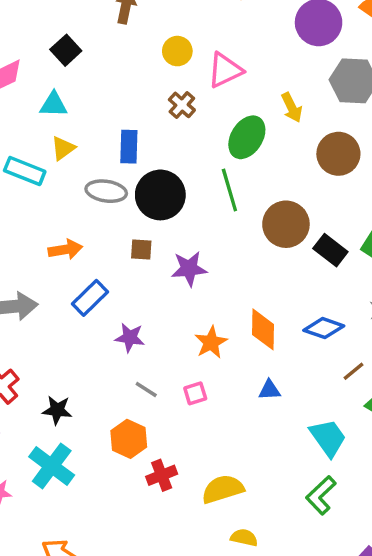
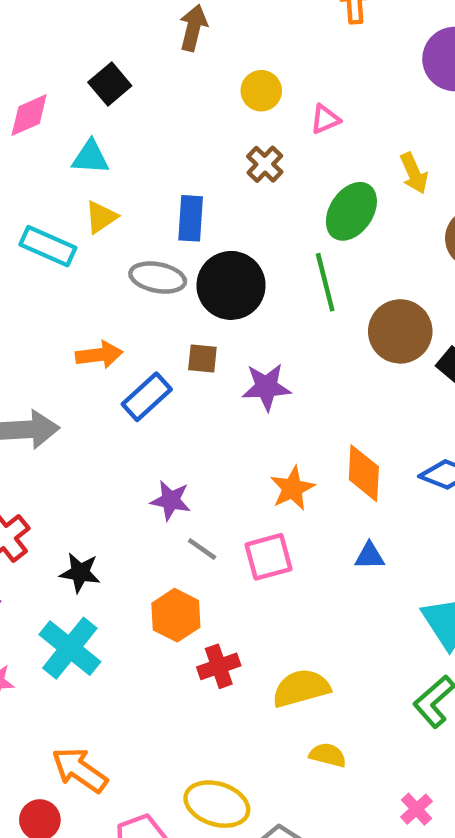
pink triangle: (225, 70) -> (325, 119), size x0.6
blue rectangle: (90, 298) -> (147, 397), moved
purple star: (130, 338) -> (171, 500), moved
pink square: (195, 393) -> (269, 557), size x1.5

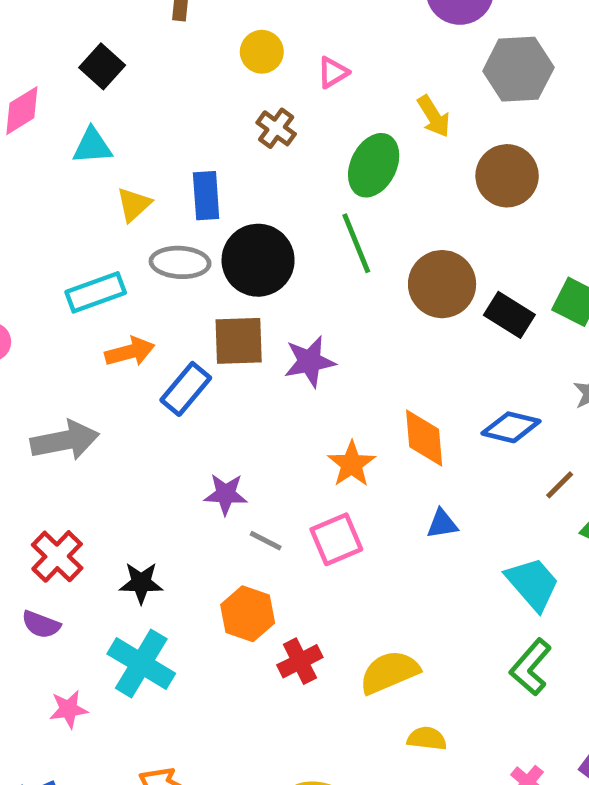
yellow triangle: (101, 217) -> (134, 204), moved
cyan rectangle: (48, 246) -> (96, 292), moved, turned -36
brown square: (202, 358) -> (239, 341), size x1.6

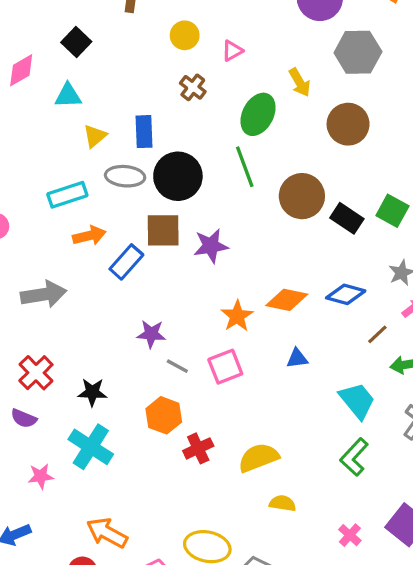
orange diamond: (424, 438) -> (287, 300), turned -75

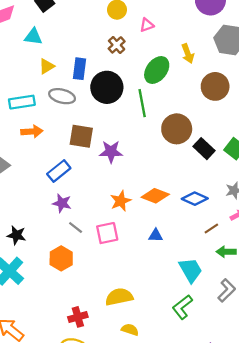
black circle: (178, 176) -> (107, 87), moved
blue rectangle: (126, 262) -> (59, 171), moved
red cross: (198, 448) -> (78, 317), moved

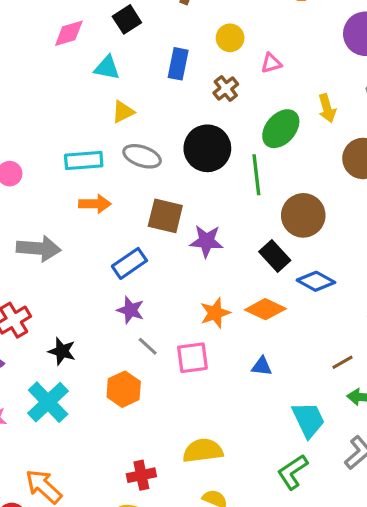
blue rectangle: (80, 69) -> (178, 64), moved
black rectangle: (204, 149) -> (275, 256), moved
blue diamond: (195, 199) -> (316, 281), moved

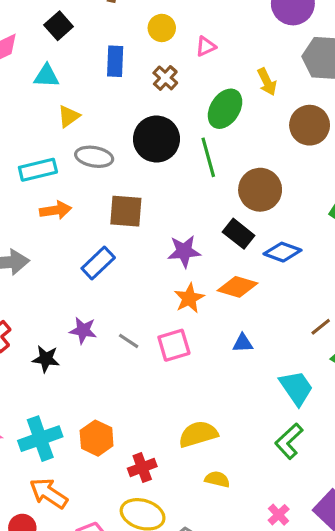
purple star: (206, 241) -> (184, 251), moved
purple star: (131, 310) -> (83, 330), moved
orange hexagon: (124, 389) -> (97, 438), moved
cyan cross: (48, 402) -> (40, 439), moved, turned 33

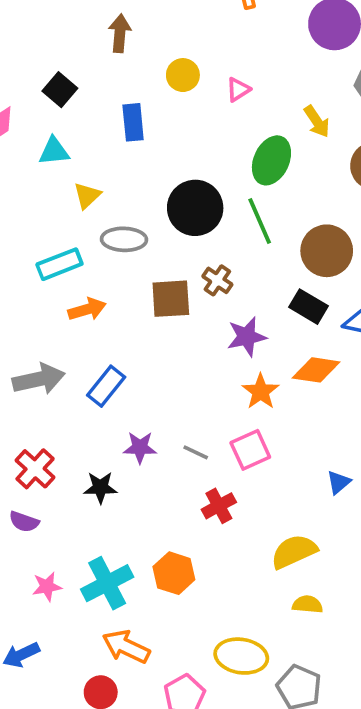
brown cross: (165, 78) -> (217, 280), moved
blue rectangle: (98, 263) -> (106, 386), moved
blue triangle: (243, 343) -> (339, 482), moved, turned -30
red cross: (142, 467) -> (219, 506), moved
yellow semicircle: (217, 479) -> (308, 604), moved

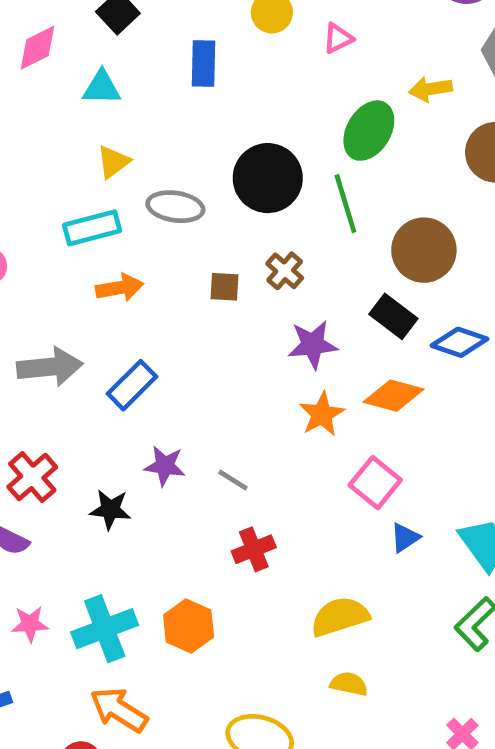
yellow arrow: (317, 121) -> (431, 89), turned 108
yellow triangle: (87, 196) -> (113, 162), moved
brown square: (171, 299) -> (224, 287), size x0.6
pink square: (250, 450) -> (375, 483), moved, turned -33

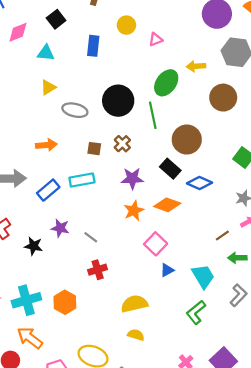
cyan rectangle: (92, 228) -> (82, 180), moved

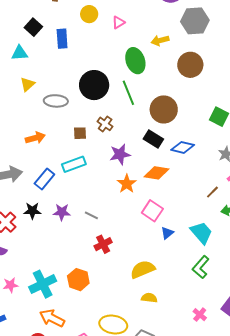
black square: (56, 19) -> (33, 27), moved
green ellipse: (166, 83) -> (135, 61), turned -45
black star: (34, 246) -> (32, 211), moved

